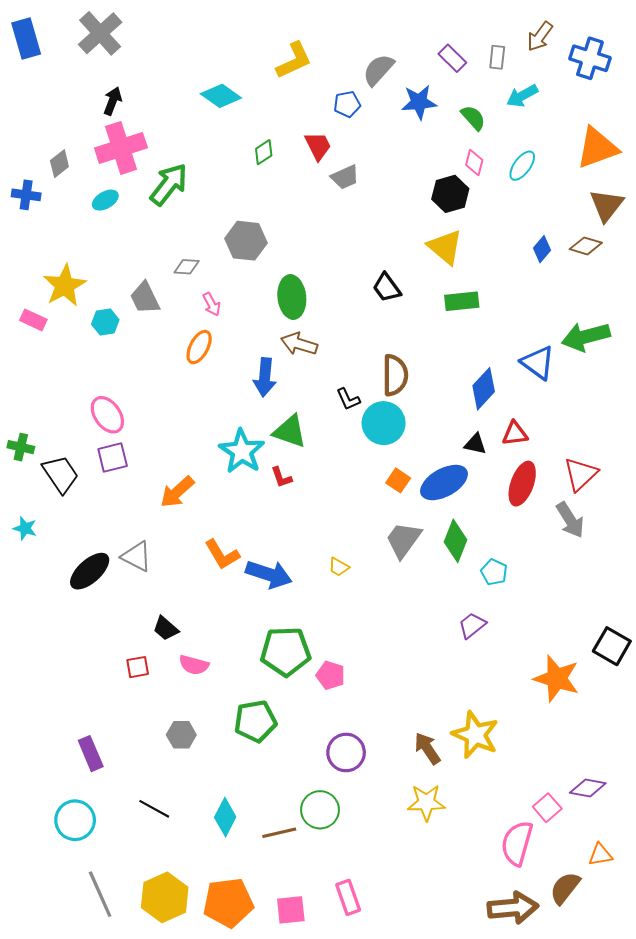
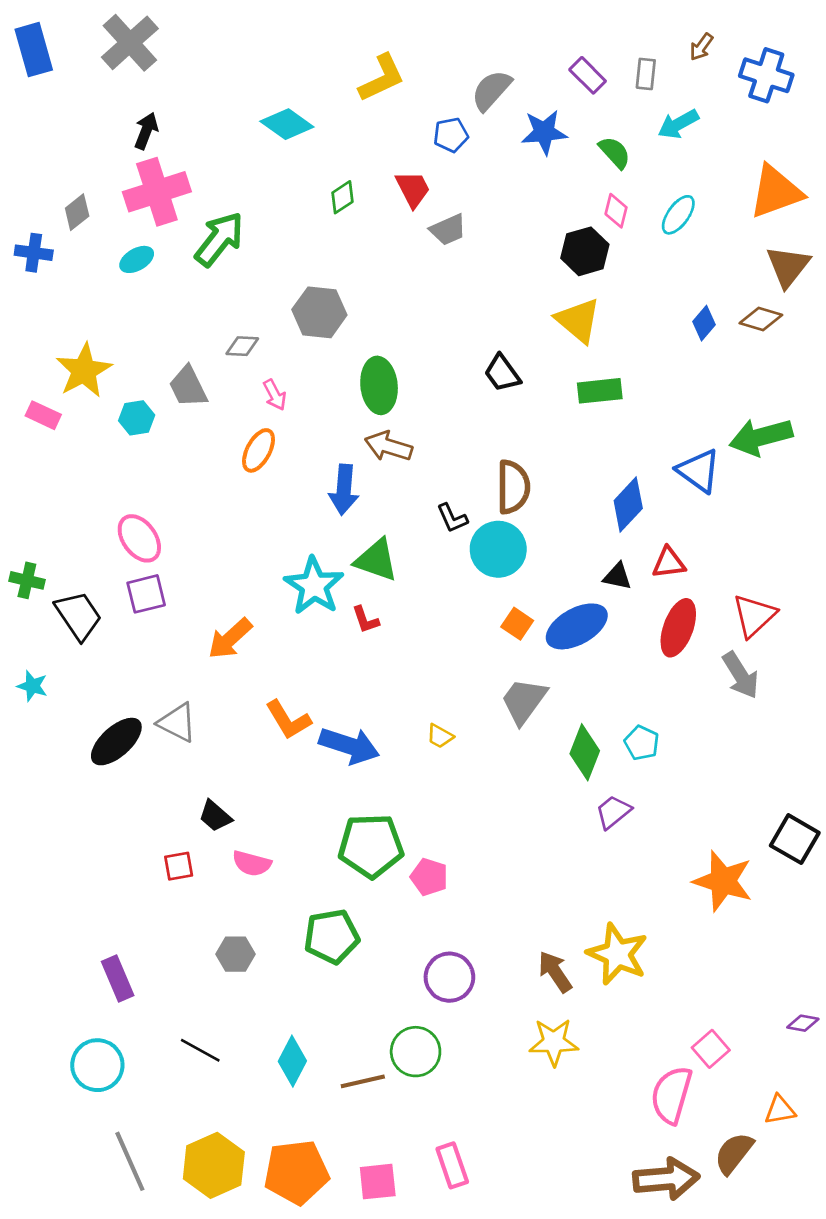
brown arrow: (540, 36) -> (701, 47), size x0.7
green diamond: (455, 541) -> (585, 752), moved
purple diamond: (588, 788) -> (803, 1023), moved, size x0.7

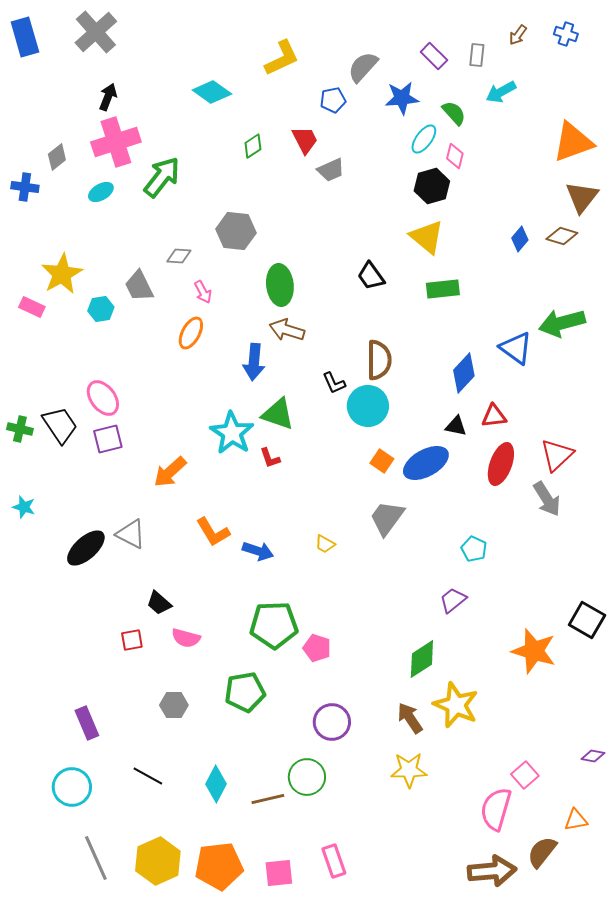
blue cross: (766, 75) -> (566, 34), moved, size x0.6
cyan ellipse: (678, 215) -> (424, 139), moved
black trapezoid: (78, 616) -> (60, 425), moved
blue arrow: (349, 746) -> (258, 551), size x0.7
green diamond: (585, 752) -> (422, 659), moved, turned 36

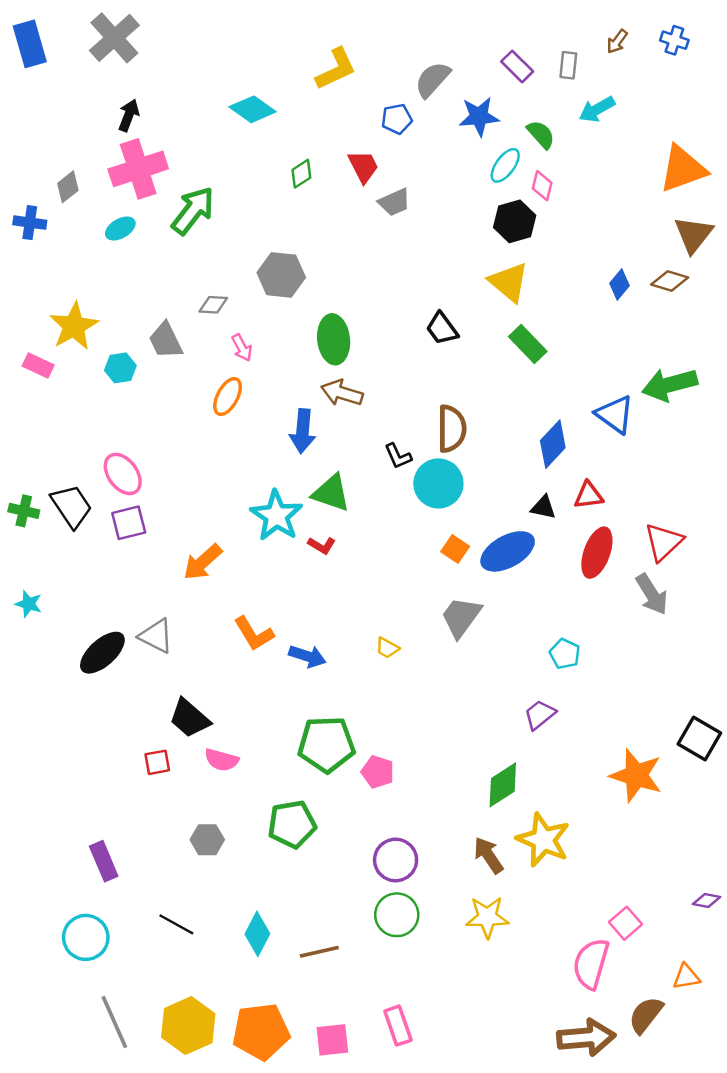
green rectangle: (443, 289) -> (528, 344), turned 52
red L-shape: (270, 458) -> (322, 545), turned -40
black trapezoid: (159, 603) -> (189, 718), size x1.4
green circle: (307, 777) -> (397, 915), moved

